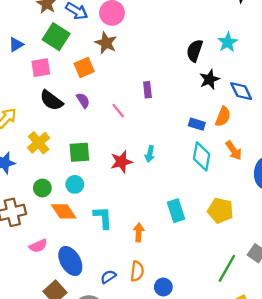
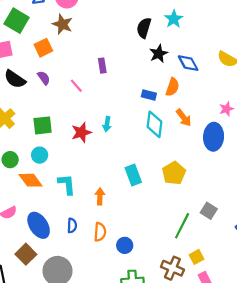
yellow pentagon: (220, 210) -> (174, 173), turned 30
blue semicircle: (108, 277) -> (72, 225), moved, turned 128

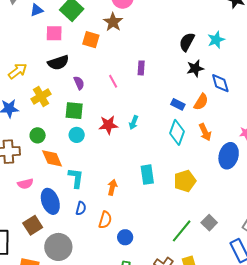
orange square: (43, 48) -> (91, 40), turned 30
purple semicircle: (44, 78) -> (79, 83), moved
black semicircle: (15, 79) -> (58, 63), turned -65
cyan circle: (40, 155) -> (77, 135), moved
cyan L-shape: (67, 184) -> (76, 178), moved

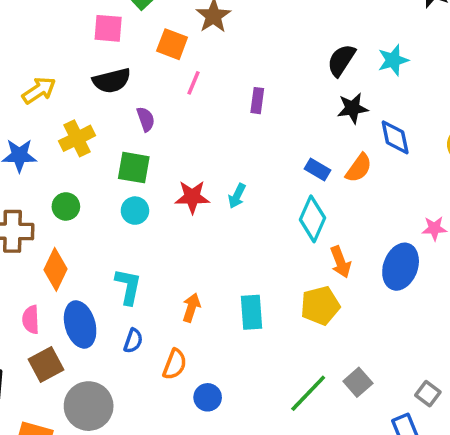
pink line: (113, 81) -> (194, 83), moved, turned 48
orange arrow: (205, 132) -> (340, 262), moved
orange diamond: (52, 158) -> (55, 269), moved, turned 45
cyan rectangle: (147, 175) -> (251, 312), moved
pink semicircle: (25, 184) -> (31, 320), moved, turned 98

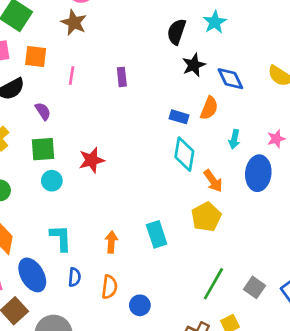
orange square: (172, 44) -> (36, 56), moved
cyan arrow: (237, 196) -> (234, 139), moved
gray square: (358, 382) -> (254, 287), moved

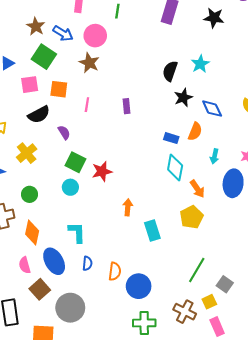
green square: (43, 149) -> (75, 162), moved, turned 30
orange arrow: (111, 242) -> (128, 207), moved
gray square: (254, 287) -> (225, 284), moved
blue circle: (140, 305) -> (139, 286), size x1.5

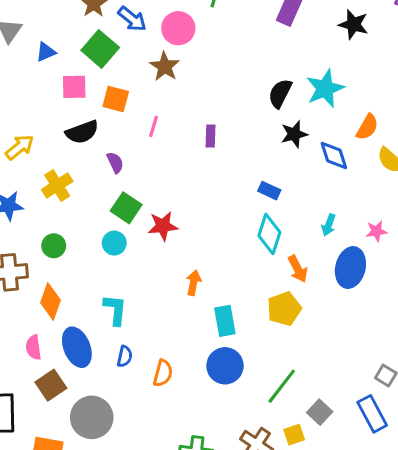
cyan star: (200, 64) -> (325, 89), size x1.4
orange semicircle: (195, 132) -> (367, 127), moved
blue circle: (139, 286) -> (225, 366), moved

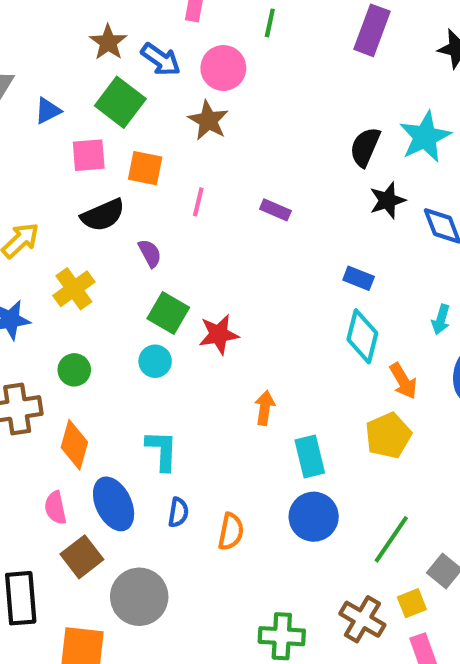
purple rectangle: (211, 136) -> (275, 210), turned -65

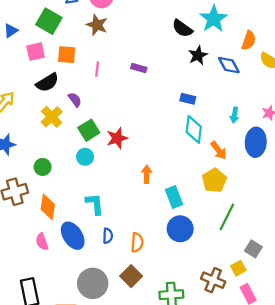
black semicircle: (365, 147) -> (182, 28), turned -70
yellow cross: (74, 289) -> (52, 117), moved
green square: (168, 313) -> (89, 130), turned 35
green line: (391, 539) -> (227, 217), moved
brown square: (82, 557) -> (131, 276), moved

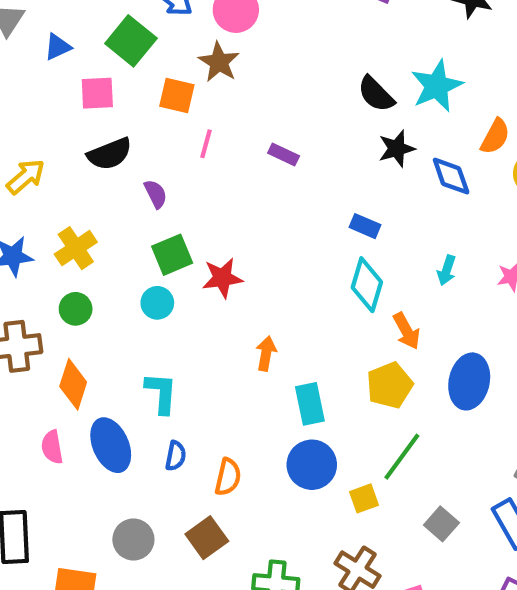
orange square: (67, 55) -> (177, 95), moved
yellow cross: (52, 117) -> (76, 248), moved
blue ellipse: (256, 142) -> (469, 381), moved
yellow square: (238, 268) -> (364, 498), moved
gray circle: (93, 283) -> (133, 540), size x0.7

